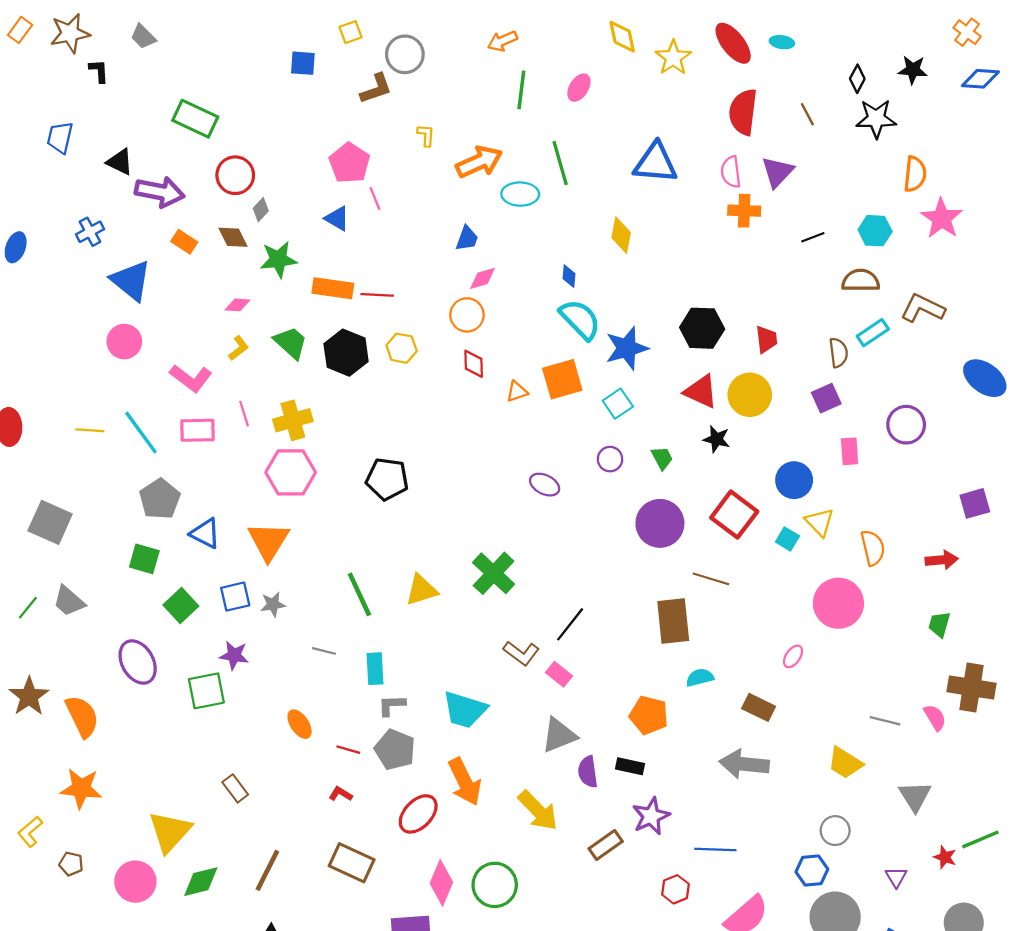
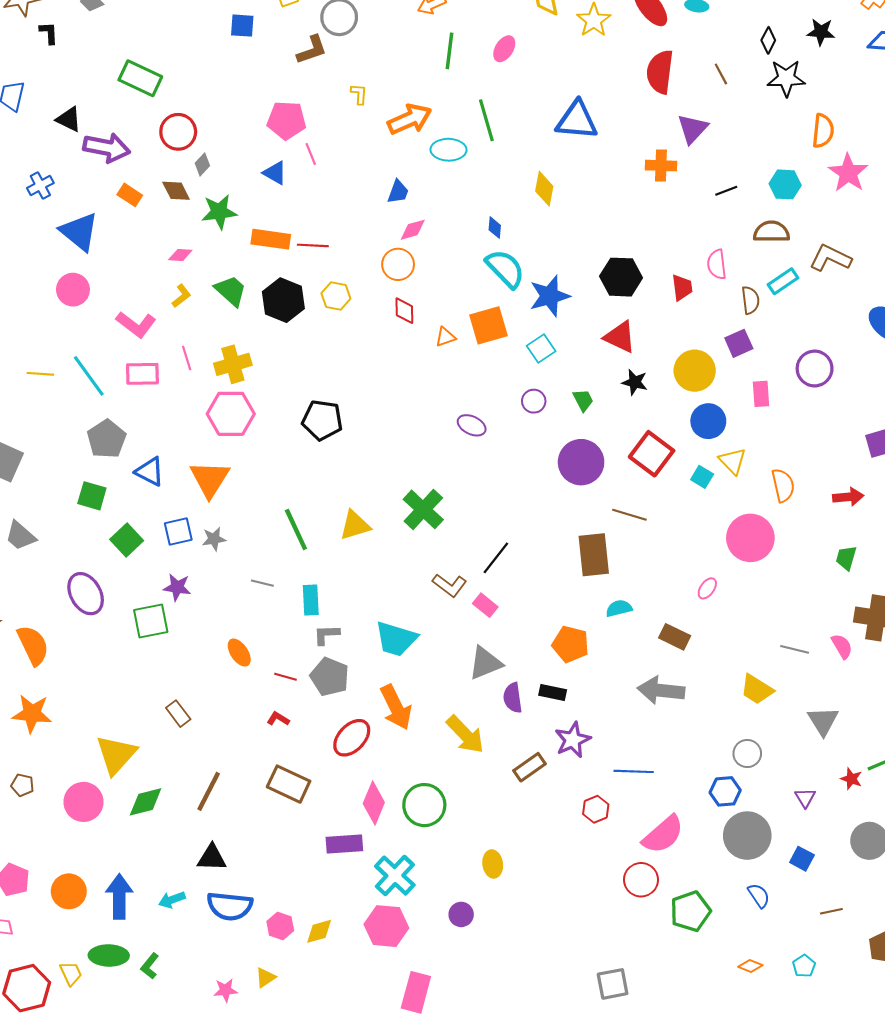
pink pentagon: (349, 163) -> (287, 120), turned -30
pink semicircle: (731, 172) -> (717, 264), moved
yellow circle: (750, 395) -> (695, 371), moved

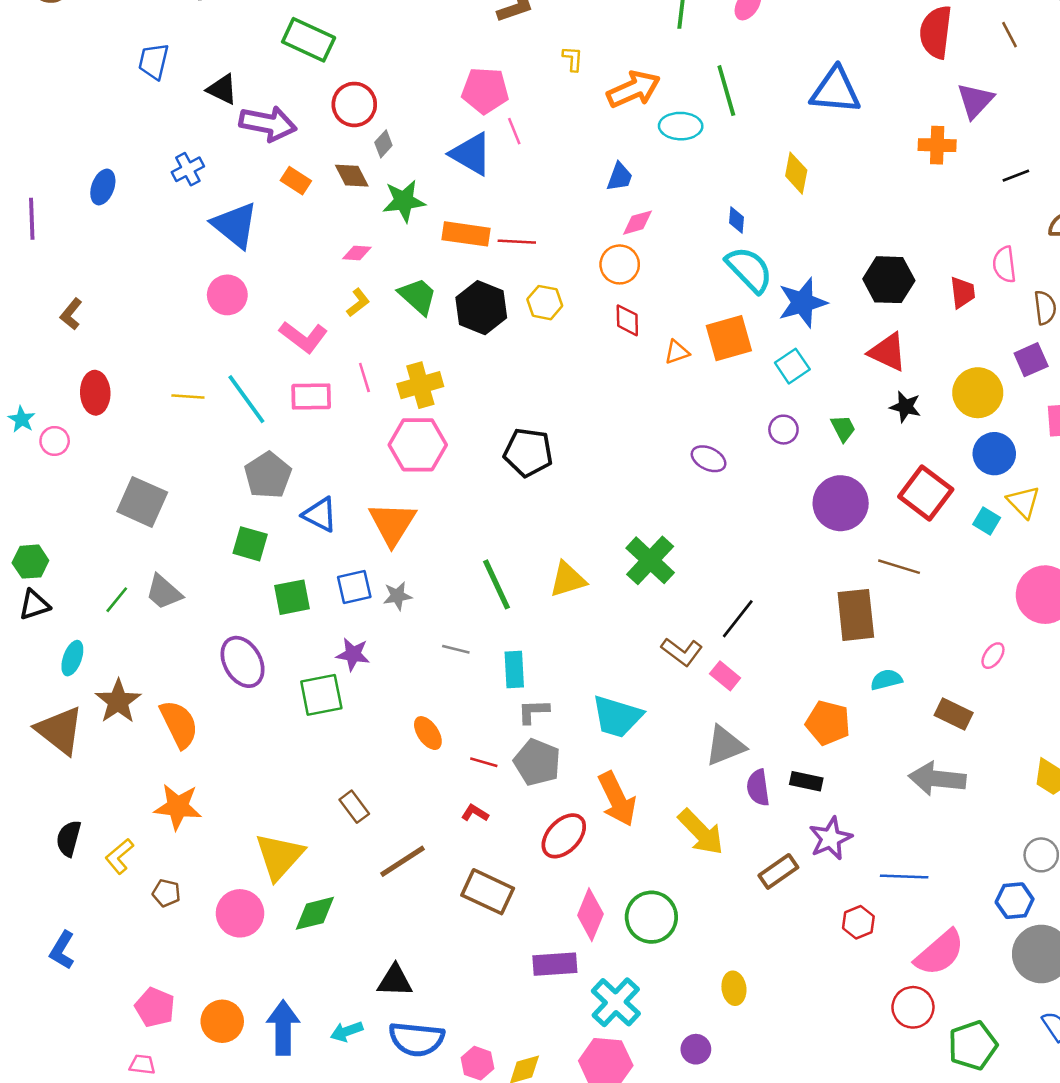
blue triangle: (275, 173) -> (471, 154), size x1.5
green square: (127, 540) -> (292, 597), turned 32
brown line: (209, 791) -> (403, 861), moved, turned 30

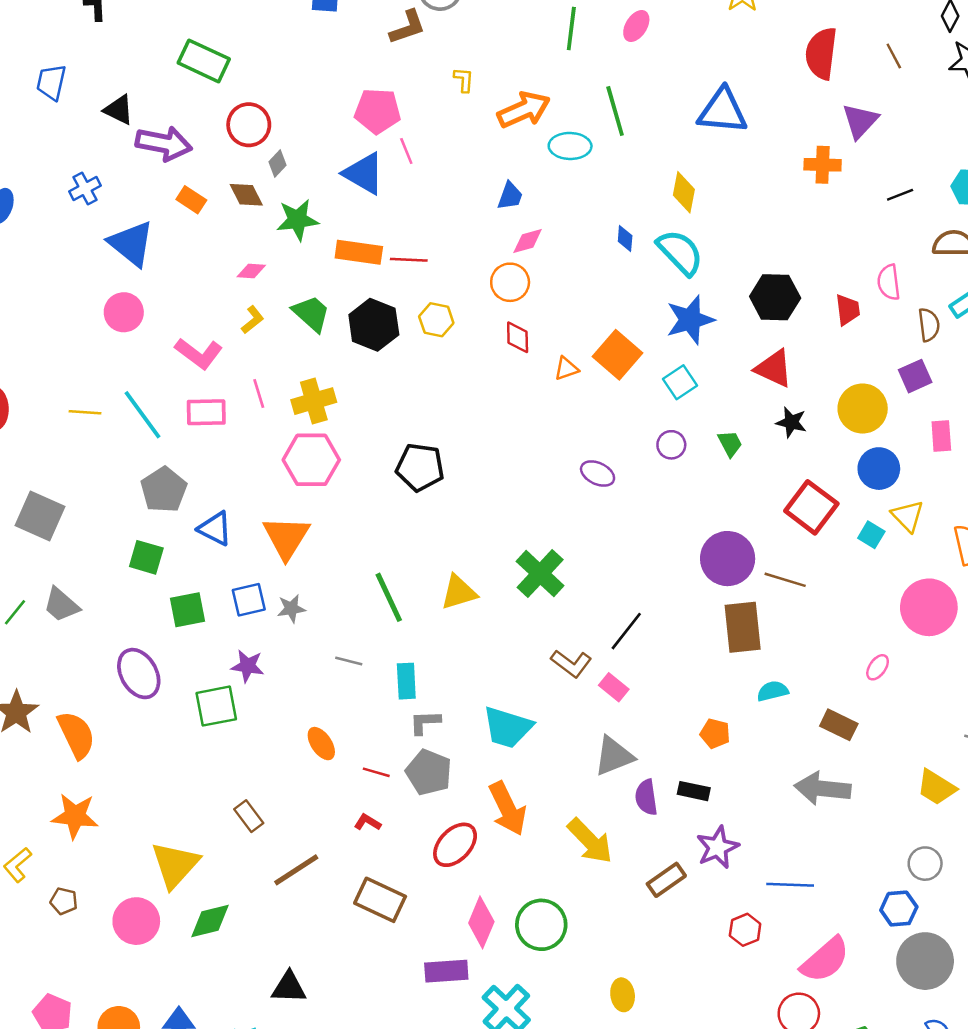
cyan semicircle: (749, 270) -> (680, 252), moved
orange square: (729, 338) -> (618, 355), turned -33
purple circle: (841, 503) -> (728, 559), moved
orange pentagon: (828, 723) -> (715, 734), size x0.7

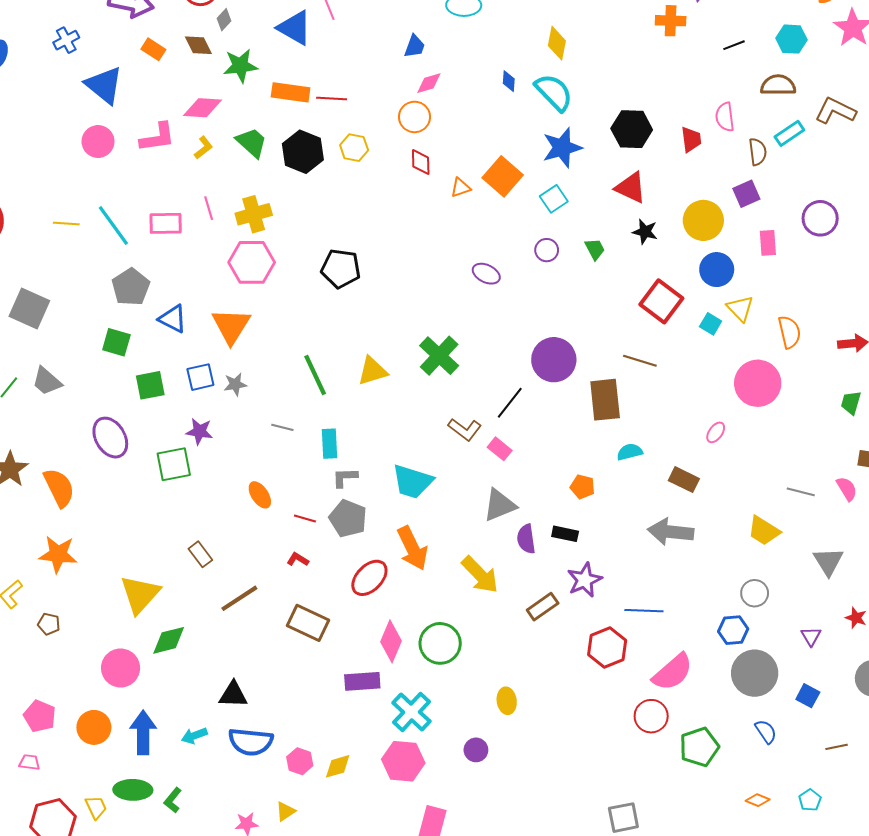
pink diamond: (251, 271) -> (202, 108), size x1.6
pink L-shape: (199, 354) -> (157, 137), moved, turned -45
purple circle: (728, 559) -> (554, 360), moved
pink circle: (136, 921) -> (121, 668), moved
red hexagon: (745, 930) -> (607, 648), size x1.5

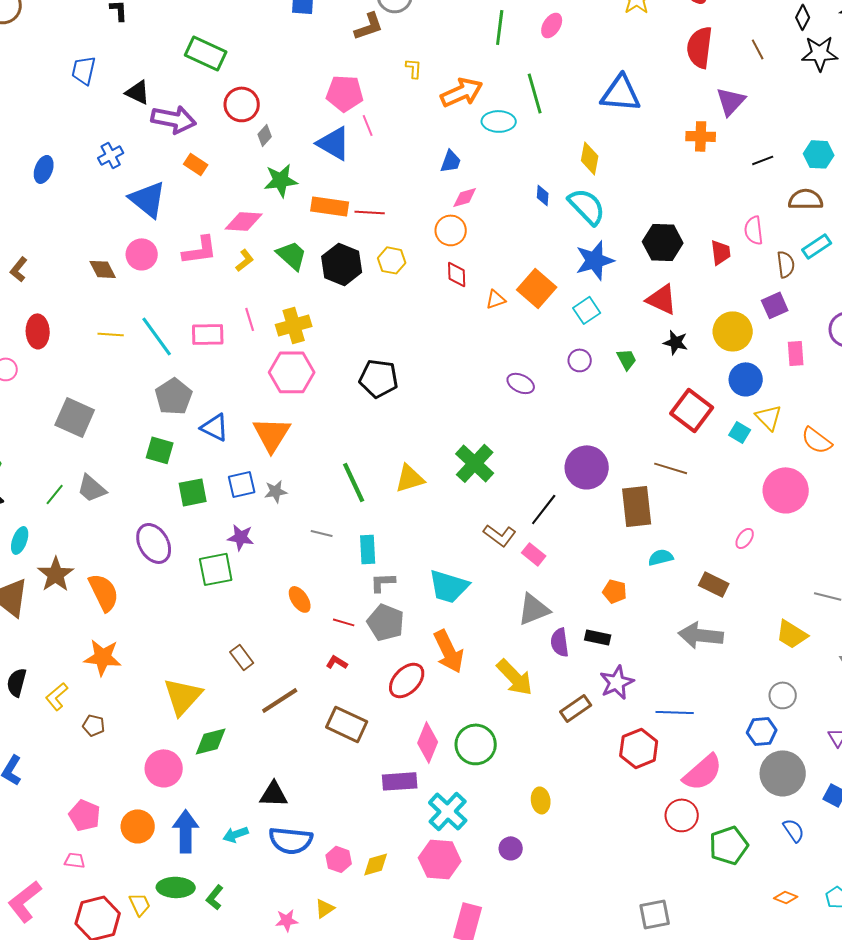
brown diamond: (198, 45) -> (103, 269), moved
orange semicircle: (789, 332) -> (817, 440), turned 140

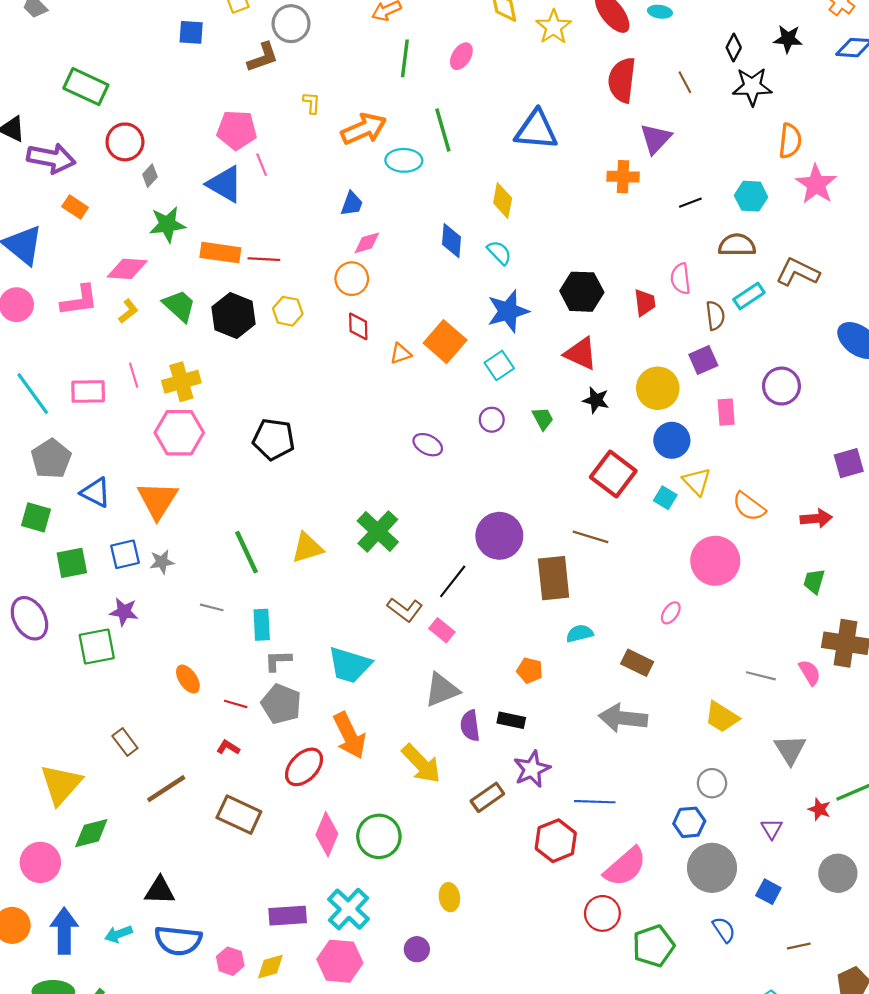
blue diamond: (543, 195) -> (452, 241), size x1.5
cyan semicircle: (587, 206) -> (499, 253), size x0.6
purple rectangle: (400, 781) -> (288, 916), moved

